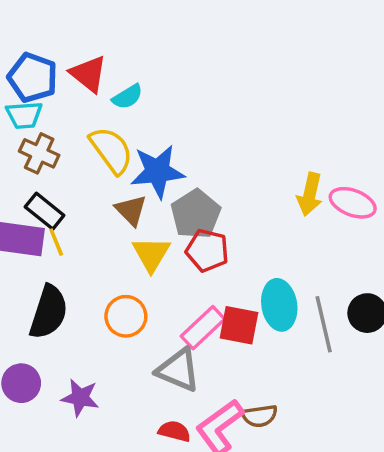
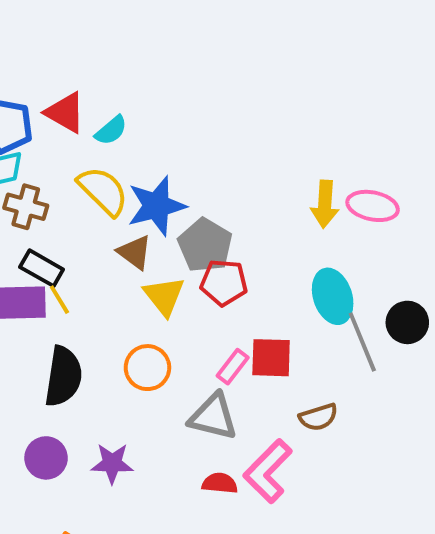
cyan ellipse: (279, 305) -> (333, 296), moved
pink rectangle: (203, 328) -> (233, 367), size x0.7
brown semicircle: (260, 416) -> (318, 417), moved

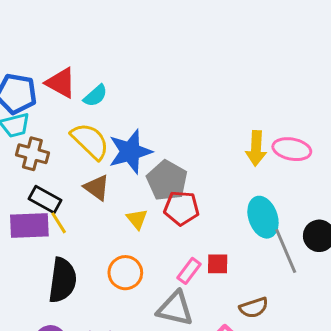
brown triangle: (135, 252) -> (97, 188), moved
yellow triangle: (164, 296) -> (137, 219), size x0.7
red square: (271, 358) -> (218, 264), size x0.7

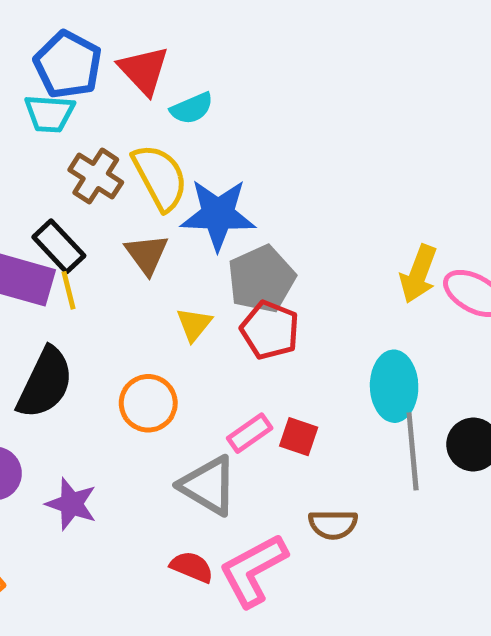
brown cross: (32, 154) -> (96, 176), moved

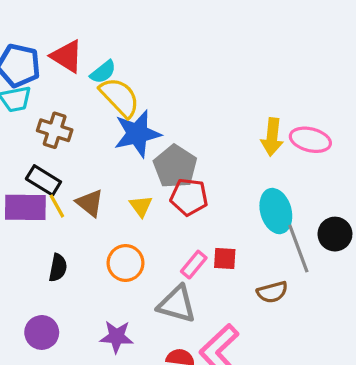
yellow semicircle: (160, 177) -> (120, 97), moved
brown triangle: (147, 254) -> (90, 203), moved
black semicircle: (45, 383) -> (58, 268), size x0.6
purple star: (71, 504) -> (117, 337), moved
brown semicircle: (333, 524) -> (272, 292), moved

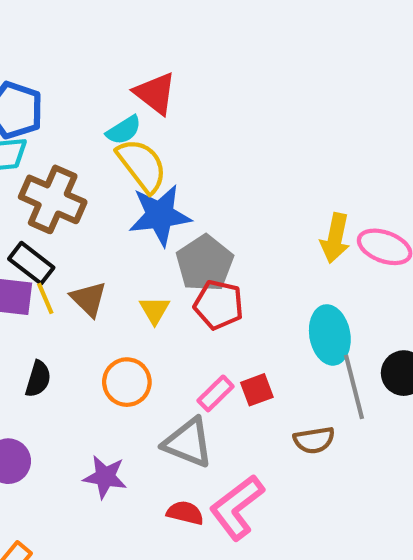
red triangle: (67, 56) -> (155, 93), moved
brown cross: (55, 130) -> (53, 199), size x1.4
red square: (225, 259) -> (257, 390), turned -30

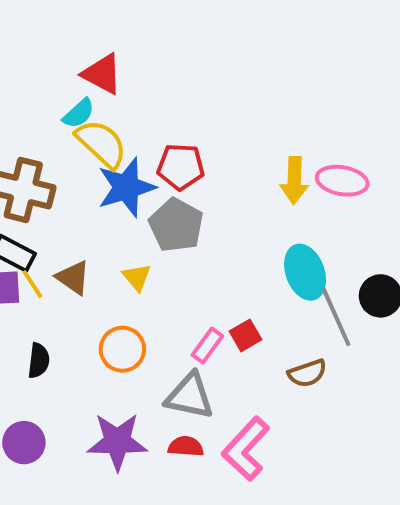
red pentagon: (219, 305) -> (181, 167), moved
purple star: (105, 477) -> (117, 442), size x1.4
red semicircle: (185, 513) -> (186, 446), moved

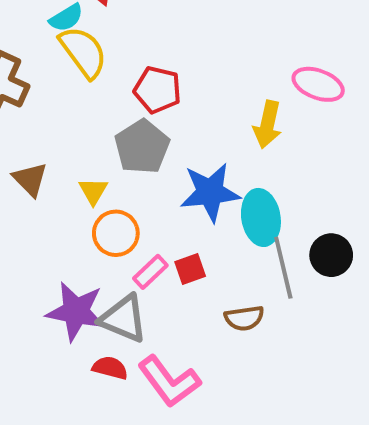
pink ellipse: (342, 181) -> (318, 84), moved
blue star: (126, 187) -> (210, 192), moved
orange circle: (122, 349) -> (116, 233), moved
purple star: (117, 442) -> (76, 311), moved
pink L-shape: (246, 449) -> (169, 381), turned -90

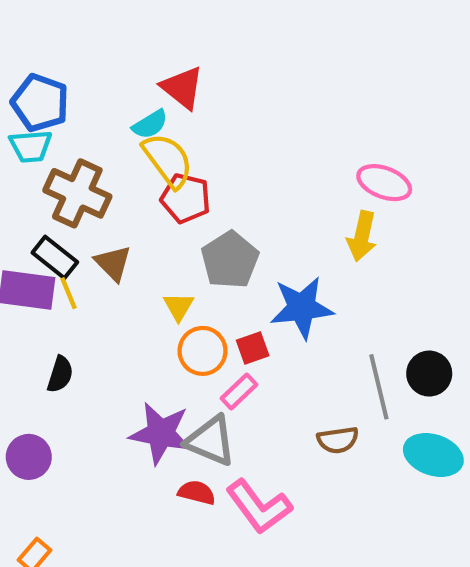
pink ellipse: (318, 84) -> (384, 183), moved
red pentagon: (157, 90) -> (186, 198), moved
brown triangle: (30, 179) -> (113, 263), moved
cyan ellipse: (261, 217) -> (433, 455), moved, turned -62
red square: (190, 269) -> (253, 348), moved

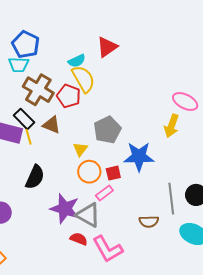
red triangle: (182, 88) -> (107, 47), moved, turned 40
red pentagon: (186, 198) -> (69, 96), moved
brown triangle: (113, 263) -> (51, 125), turned -30
black semicircle: (60, 374) -> (35, 177), moved, size x1.4

